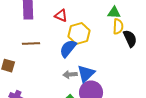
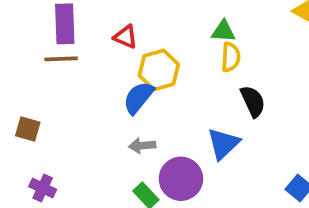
black semicircle: (130, 39) -> (253, 101), moved
brown line: (31, 44) -> (61, 59), moved
blue triangle: (86, 74) -> (223, 144), moved

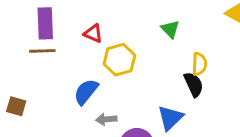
green triangle: (223, 31) -> (170, 29), turned 42
yellow semicircle: (231, 57) -> (199, 64), moved
blue semicircle: (138, 98) -> (86, 92), moved

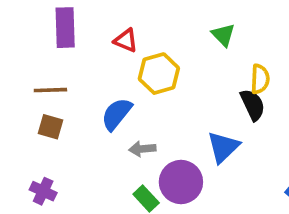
brown line: (42, 51) -> (50, 90), moved
brown square: (16, 106) -> (50, 127), moved

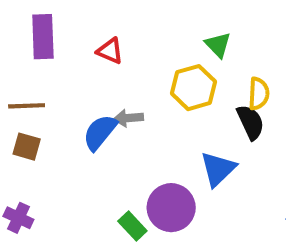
yellow hexagon: (159, 74) -> (194, 88), moved
gray arrow: (142, 149) -> (128, 118), moved

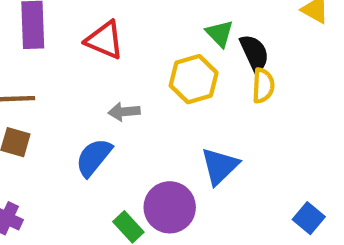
red triangle: (110, 51) -> (105, 40), size x1.4
black semicircle: (251, 122) -> (254, 53), moved
blue semicircle: (100, 132) -> (94, 157), moved

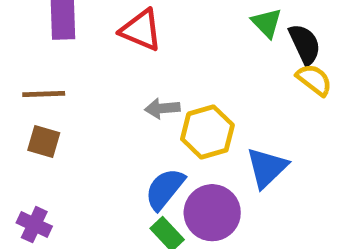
yellow hexagon: (194, 79) -> (207, 132), moved
yellow semicircle: (263, 86) -> (314, 80), turned -56
blue semicircle: (94, 157) -> (165, 189), moved

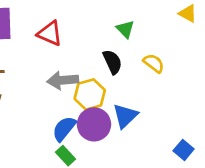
black semicircle: (305, 44) -> (112, 62), moved
gray arrow: (162, 108) -> (63, 80), size x1.5
purple circle: (212, 213) -> (94, 124), moved

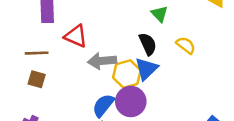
red triangle: (50, 33) -> (76, 36), moved
blue triangle: (125, 116) -> (146, 69), moved

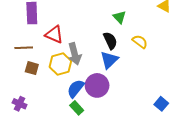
gray arrow: (102, 61) -> (75, 54), turned -100
yellow hexagon: (127, 74) -> (60, 64), moved
brown square: (37, 79) -> (32, 68), moved

